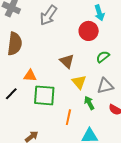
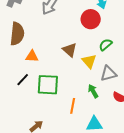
orange triangle: (30, 76) -> (32, 56), moved
yellow triangle: (79, 82) -> (89, 61), moved
black line: (11, 94) -> (23, 80), moved

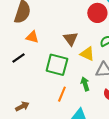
yellow triangle: (89, 61) -> (87, 54), turned -35
green square: (48, 85) -> (57, 65), moved

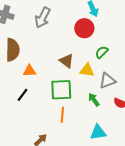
orange line: (62, 94) -> (62, 115), moved

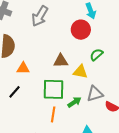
brown triangle: (66, 61) -> (61, 61), turned -42
gray triangle: (107, 81) -> (95, 94), moved
green arrow: (94, 100) -> (74, 102), moved, turned 88

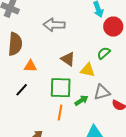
gray arrow: (40, 16) -> (54, 25), moved, turned 60
red circle: (81, 30) -> (113, 27), moved
brown triangle: (61, 61) -> (68, 59), turned 35

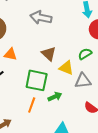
gray triangle: (102, 92) -> (83, 81), moved

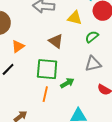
orange triangle: (10, 54) -> (18, 46), turned -40
yellow triangle: (66, 68) -> (75, 18), moved

